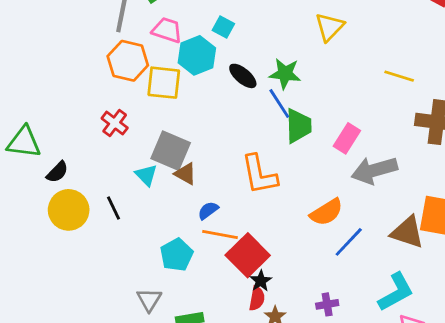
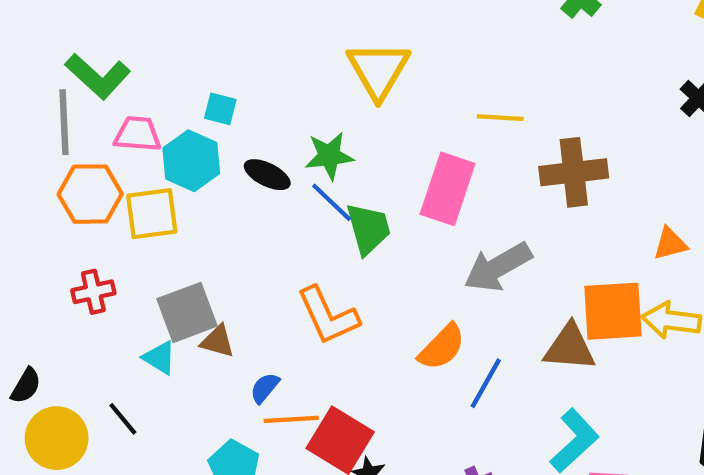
yellow triangle: (329, 27) -> (378, 70), size x1.4
red cross: (115, 123) -> (93, 292), turned -36
pink rectangle: (347, 138) -> (448, 189), moved, size x1.5
gray square: (171, 151) -> (187, 312), turned -30

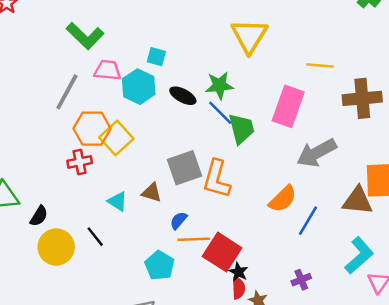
gray line: (64, 122) -> (67, 92), moved, turned 30
orange hexagon: (90, 194) -> (92, 129), moved
yellow square: (152, 214) -> (116, 138), moved, turned -36
gray square: (187, 312) -> (185, 168), moved
orange L-shape: (328, 316) -> (217, 179), turned 39

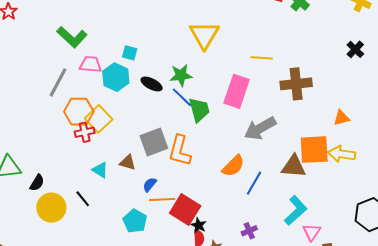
red cross: (80, 162) -> (85, 132), moved

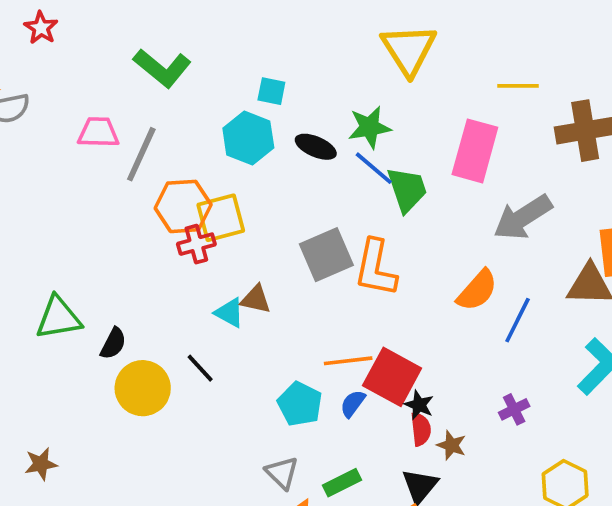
pink trapezoid: (91, 64) -> (98, 132), moved
yellow square: (99, 119) -> (221, 218), turned 32
brown triangle: (128, 162) -> (256, 299), moved
blue semicircle: (150, 185) -> (353, 404), moved

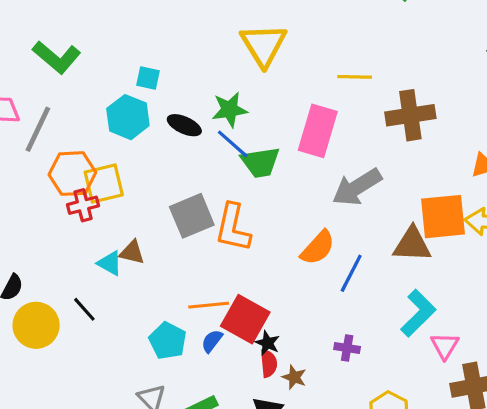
green trapezoid: (407, 190) -> (260, 162), turned 99
purple cross: (514, 409) -> (347, 348), turned 35

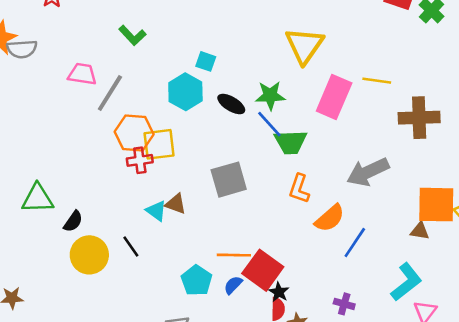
green L-shape: (57, 57) -> (132, 35), size x0.7
pink rectangle: (318, 131) -> (334, 97), moved
orange L-shape: (233, 228) -> (299, 189), moved, size x0.7
brown triangle: (412, 244) -> (420, 231), moved, size x0.6

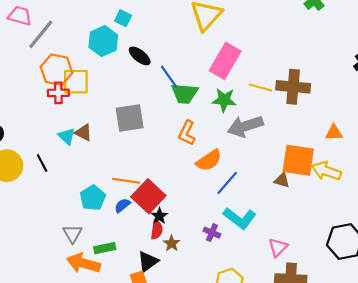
yellow line: (377, 81) -> (260, 88), moved
green star: (270, 95) -> (224, 100), moved
cyan L-shape: (406, 282) -> (240, 218), moved, turned 68

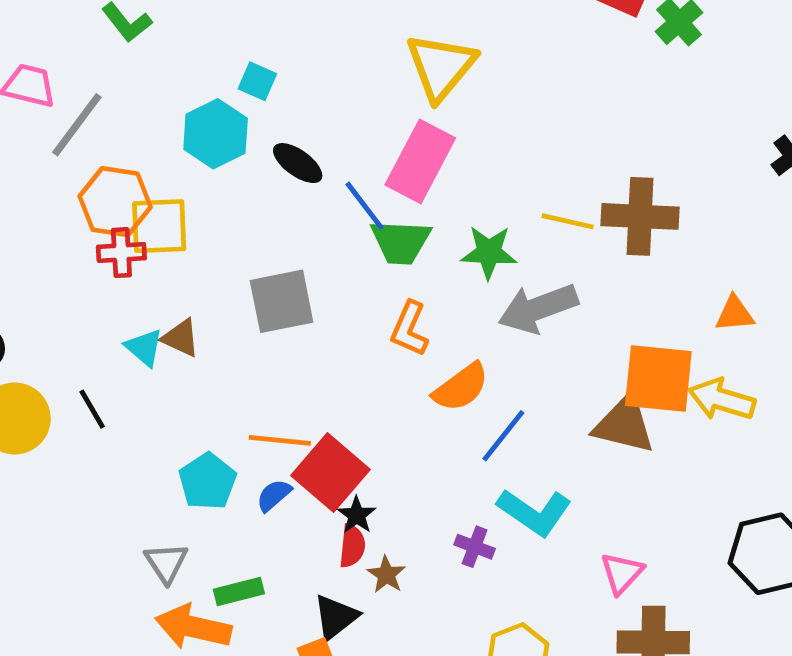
pink rectangle: (225, 61) -> (420, 161), moved
brown triangle: (282, 180) -> (624, 424), size x1.8

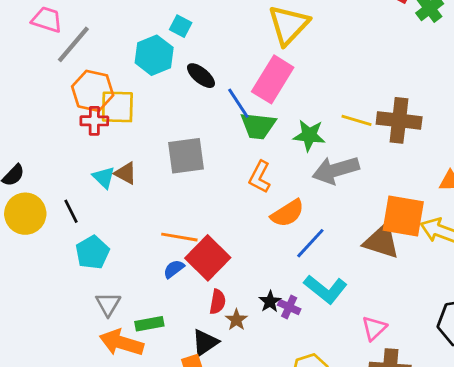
cyan pentagon: (207, 481) -> (92, 252), moved
black star: (357, 515) -> (270, 302), moved

